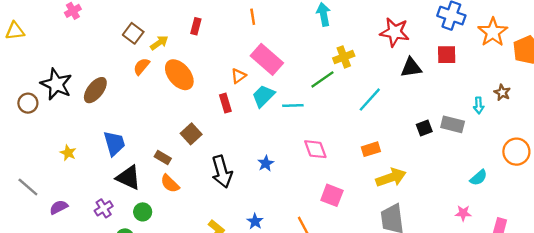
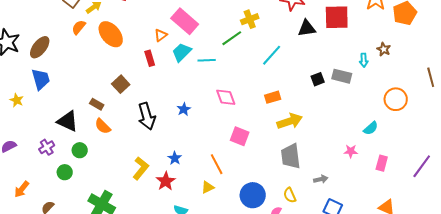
red square: (447, 55) -> (337, 17), size x1.5
blue trapezoid: (114, 143) -> (41, 79), moved
cyan semicircle: (479, 178) -> (371, 128), moved

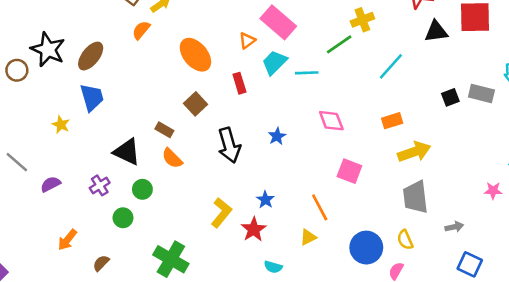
orange ellipse: (111, 34) -> (195, 55), moved
red rectangle: (150, 58) -> (239, 83), moved
yellow semicircle: (290, 195) -> (405, 240), moved

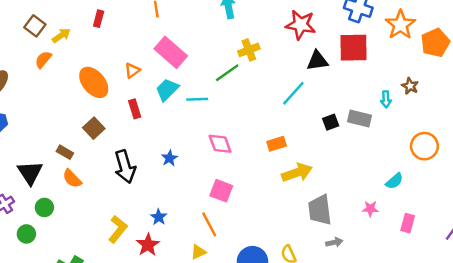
orange triangle: (247, 40) -> (132, 70), moved
cyan line: (391, 66) -> (293, 93), moved
black triangle: (127, 152) -> (30, 173), turned 32
pink square: (349, 171) -> (221, 191), moved
gray trapezoid: (415, 197) -> (320, 210), moved

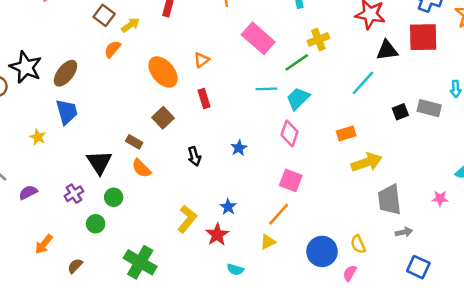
pink rectangle: (171, 52) -> (258, 38), moved
cyan trapezoid: (167, 90) -> (298, 98), moved
pink diamond: (220, 144) -> (289, 133), turned 40
black arrow: (125, 167) -> (194, 156), size x0.6
orange line: (209, 224) -> (279, 214), turned 70

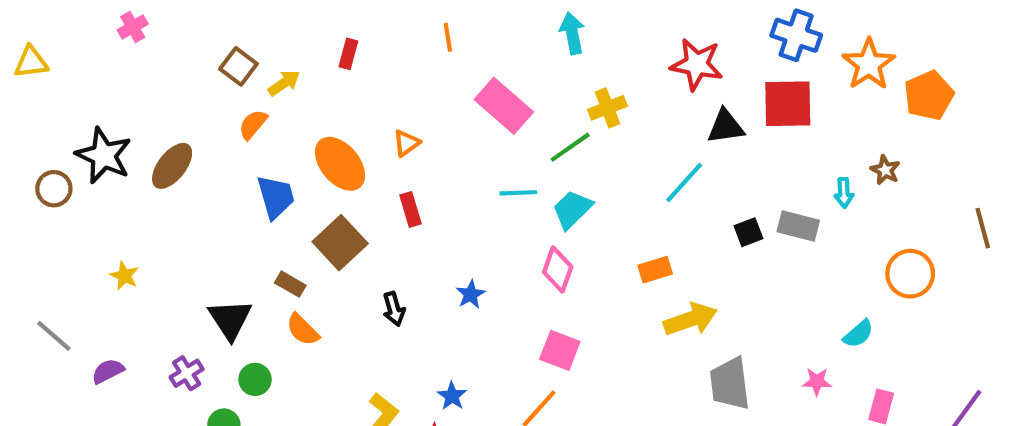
blue trapezoid: (67, 112) -> (276, 197), moved
brown square: (163, 118) -> (340, 243), size x1.4

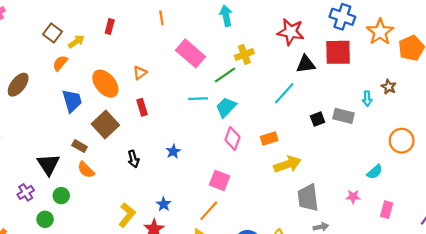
pink diamond: (558, 270) -> (232, 139), moved

